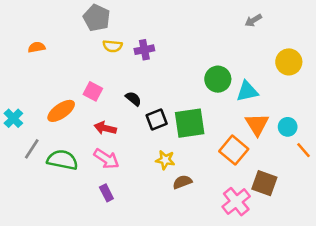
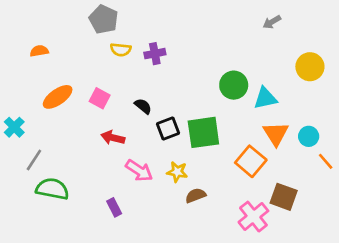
orange ellipse: (61, 111) -> (58, 97), moved
pink arrow: (106, 159) -> (139, 171), moved
green semicircle: (62, 160) -> (52, 189), moved

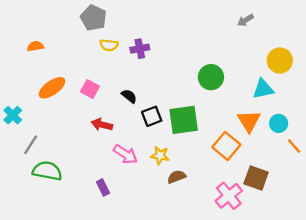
cyan triangle: (265, 98) -> (263, 89), moved

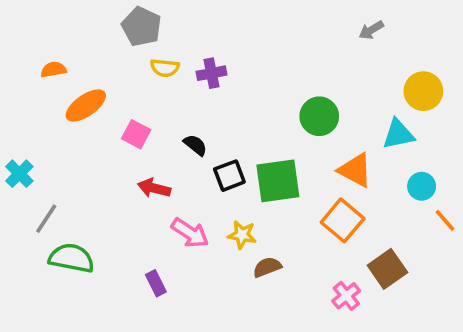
orange ellipse: (52, 88) -> (86, 105), moved
orange triangle: (249, 121) -> (355, 170), moved, turned -30
brown square: (256, 178) -> (387, 269), turned 35
pink cross: (229, 196) -> (346, 296), size x0.7

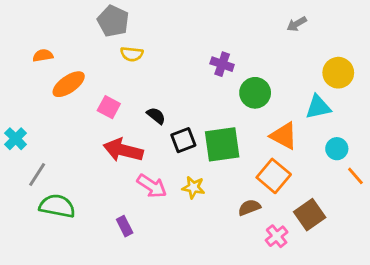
purple cross: (211, 73) -> (222, 64), moved, turned 30
red arrow: (154, 188) -> (123, 150), size x1.5
brown semicircle: (267, 267) -> (249, 208), moved

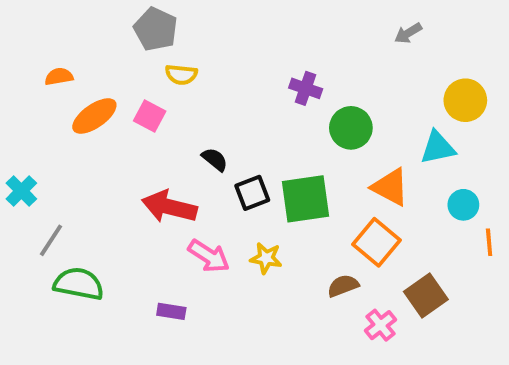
pink square: (109, 107) -> (150, 116), moved
orange line: (355, 176) -> (489, 242), turned 36
purple rectangle: (125, 226) -> (171, 311), turned -54

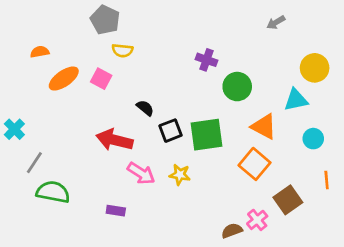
orange line: (489, 242) -> (327, 180), moved
brown semicircle: (343, 286) -> (232, 231), moved

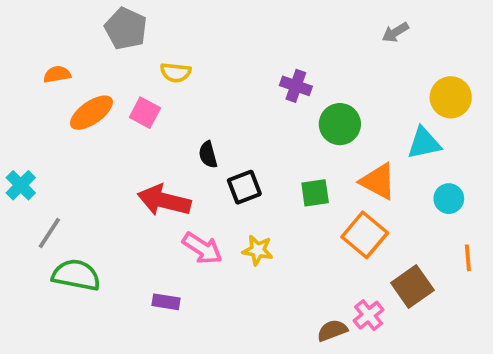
gray pentagon: (105, 20) -> (126, 29), moved
black semicircle: (145, 108) -> (208, 155), turned -144
green square: (207, 135) -> (315, 193), moved, size x0.6

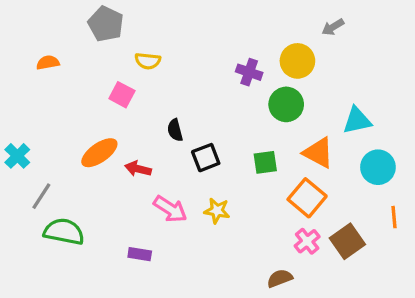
yellow circle: (451, 97) -> (297, 61), moved
orange ellipse: (91, 113) -> (99, 153), moved
cyan circle: (449, 199) -> (378, 167), size x1.4
red arrow: (164, 201) -> (138, 169), size x0.6
pink cross: (369, 315) -> (307, 241), moved

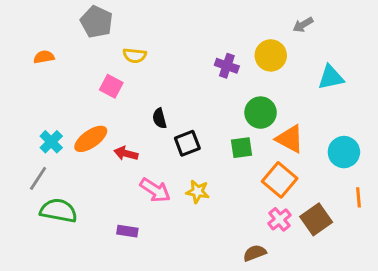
green circle: (286, 104) -> (261, 113), moved
cyan triangle: (357, 120) -> (331, 77), moved
cyan cross: (17, 156) -> (51, 142), moved

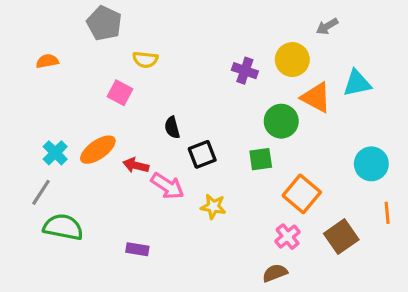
orange triangle: (290, 139) -> (316, 97), moved
pink arrow: (155, 190) -> (167, 186), moved
pink cross: (280, 219) -> (288, 237), moved

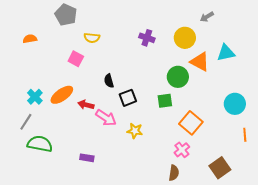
purple cross: (245, 71) -> (147, 38), moved
brown square: (341, 237) -> (220, 168), moved
brown semicircle: (275, 273) -> (174, 173), turned 119

